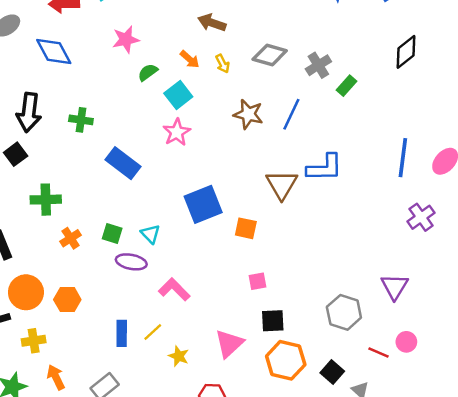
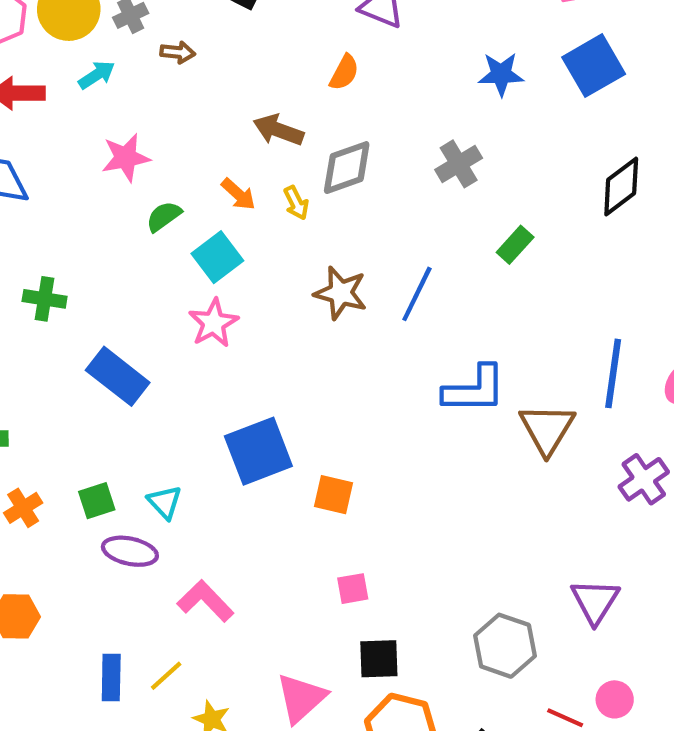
gray diamond: (270, 55) -> (347, 168), moved, turned -36
gray cross: (318, 65) -> (459, 164), moved
brown triangle: (282, 185) -> (547, 429), moved
green square: (112, 234) -> (97, 501), turned -36

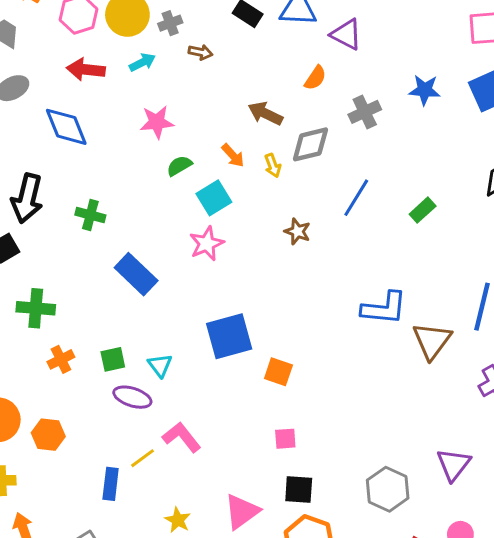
gray cross: (459, 164) -> (365, 112), moved
brown star: (341, 293) -> (297, 232), size x0.7
blue line: (417, 294) -> (356, 198), moved
yellow line: (166, 676) -> (142, 458), moved

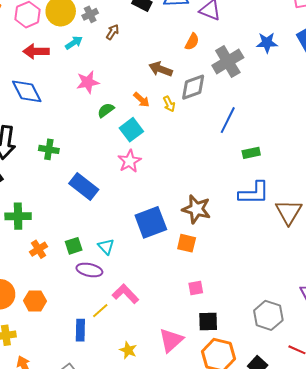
brown arrow: (200, 52) -> (113, 32), turned -63
gray cross: (365, 112) -> (228, 61), size x1.4
green rectangle: (423, 210) -> (251, 153), moved, turned 36
brown star: (297, 232) -> (196, 209), moved, size x1.6

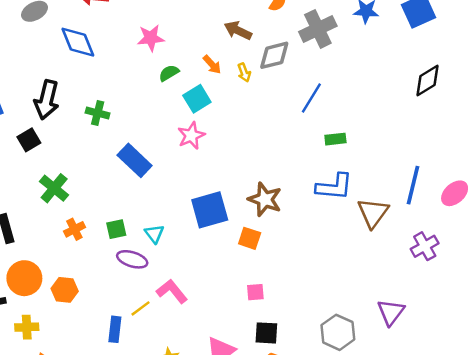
green cross: (18, 216) -> (54, 188), turned 35

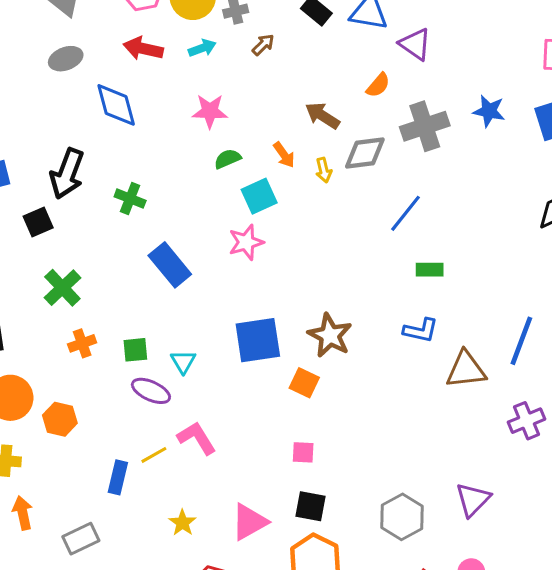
blue L-shape: (334, 187) -> (421, 330), size x0.7
brown triangle: (373, 213) -> (466, 370), turned 40

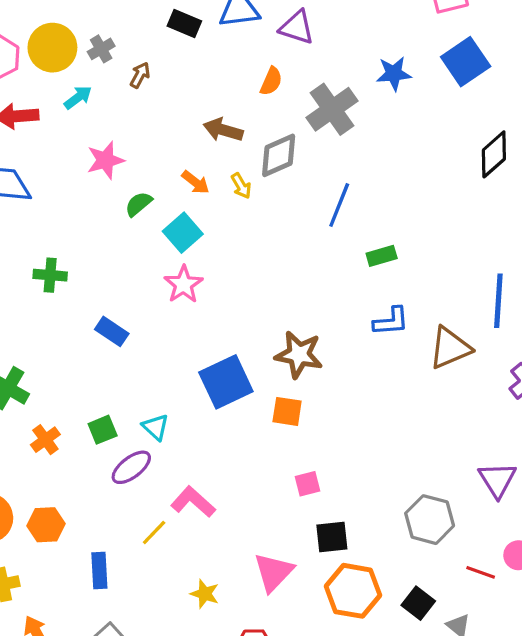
blue rectangle: (170, 265) -> (112, 331), size x0.7
purple ellipse: (151, 391) -> (131, 467), turned -45
blue rectangle: (118, 477) -> (99, 571), moved

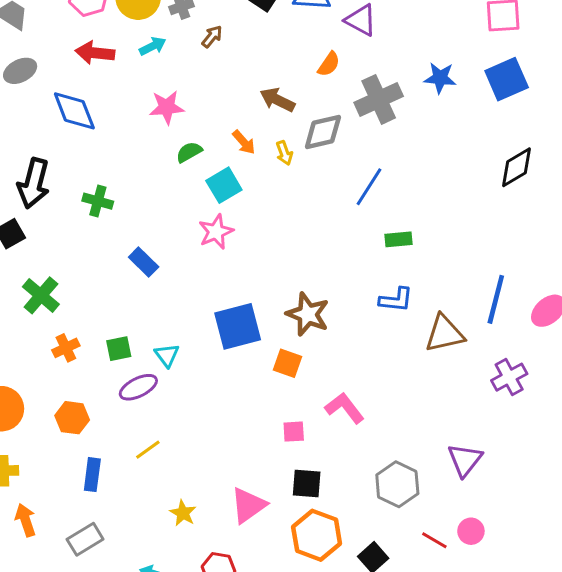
pink L-shape: (193, 502) -> (345, 408), moved
orange hexagon: (46, 525) -> (72, 418), moved

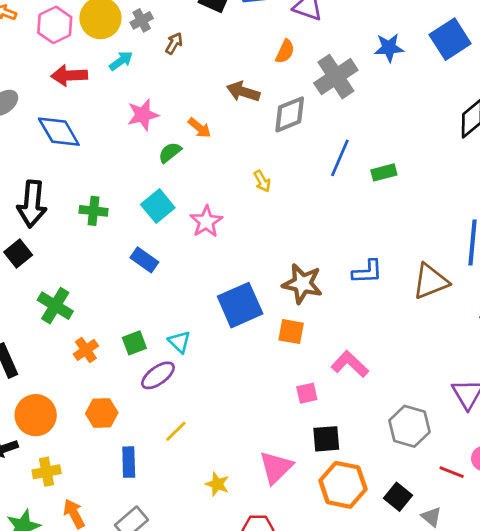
orange arrow: (244, 142) -> (199, 128), moved
yellow arrow: (284, 153) -> (262, 181), moved
cyan square: (224, 185) -> (158, 206), moved
green rectangle: (399, 239) -> (384, 172), moved
blue L-shape: (396, 300) -> (367, 272), moved

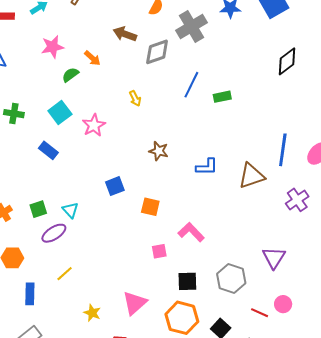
brown star: (302, 284) -> (159, 151), moved, size x0.7
blue square: (240, 305) -> (115, 186), size x0.6
black square: (326, 439) -> (187, 281), moved

